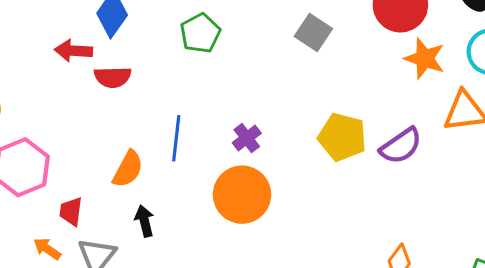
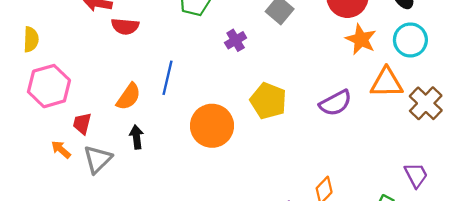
yellow pentagon: (342, 137) -> (268, 101), moved
purple cross: (247, 138) -> (236, 40), moved

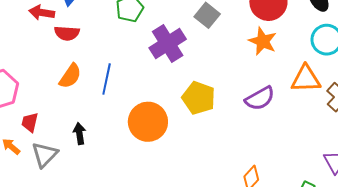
orange star: (361, 39) -> (263, 41), moved
purple cross: (236, 40) -> (168, 44), size x1.8
orange semicircle: (129, 97) -> (70, 76), moved

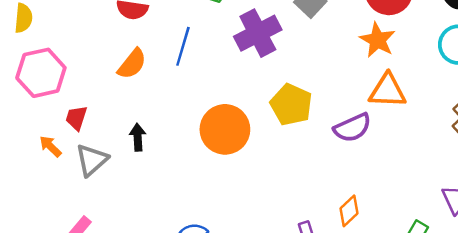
blue line: (107, 79) -> (183, 46), moved
orange triangle: (306, 79) -> (388, 91), moved
purple semicircle: (260, 98) -> (352, 128), moved

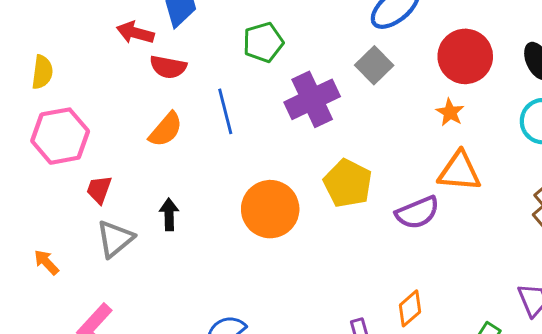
orange star: (377, 40) -> (450, 112), size x0.7
blue line: (183, 46) -> (225, 111), turned -33
orange arrow: (50, 146) -> (46, 262), moved

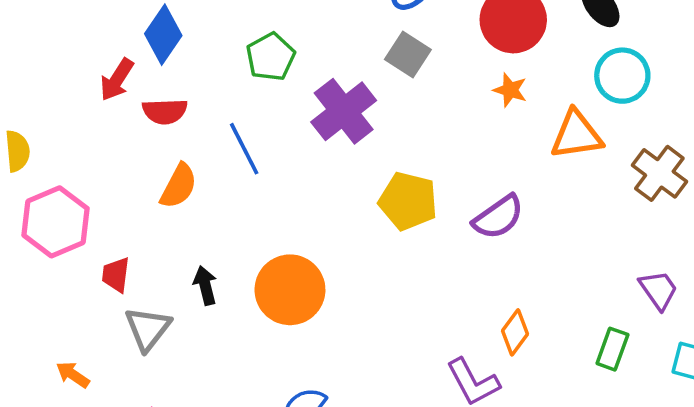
red arrow: (135, 33) -> (117, 80), turned -60
orange triangle: (459, 171) -> (576, 135), moved
orange circle: (270, 209) -> (290, 290), moved

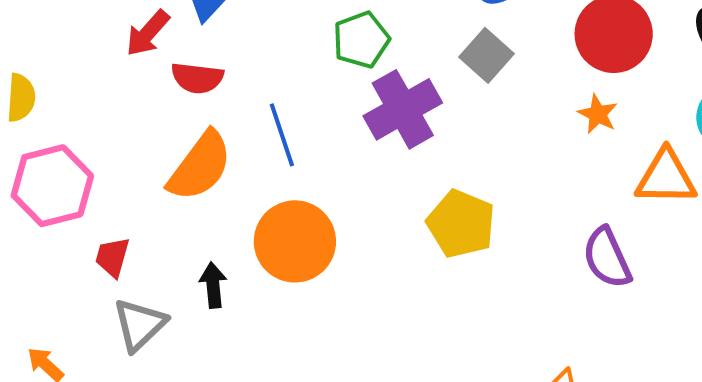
green pentagon: (271, 57) -> (361, 40), moved
orange semicircle: (179, 186) -> (200, 166), size x1.4
purple semicircle: (498, 217) -> (607, 258), moved, turned 92
orange circle: (290, 290) -> (295, 241), moved

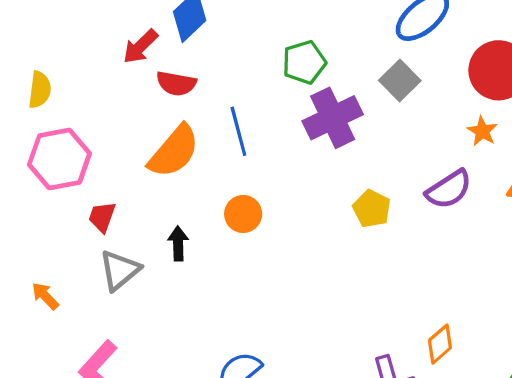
yellow pentagon: (461, 224) -> (372, 209), size x0.7
orange circle: (295, 241) -> (243, 214), size x0.6
purple semicircle: (607, 258) -> (449, 189), moved, turned -102

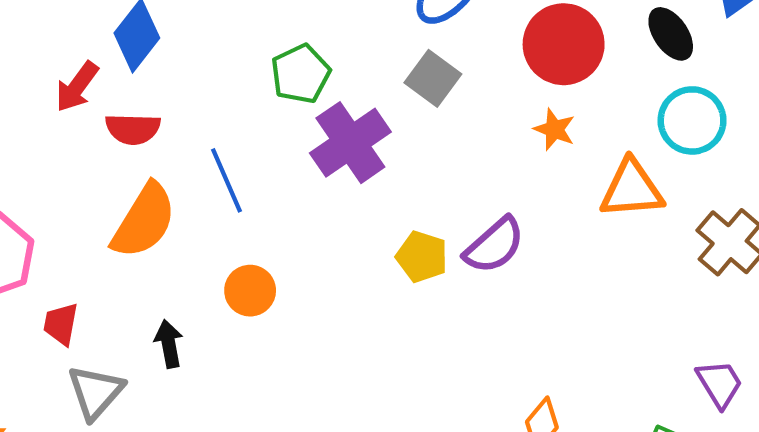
purple semicircle: (449, 189) -> (494, 245), moved

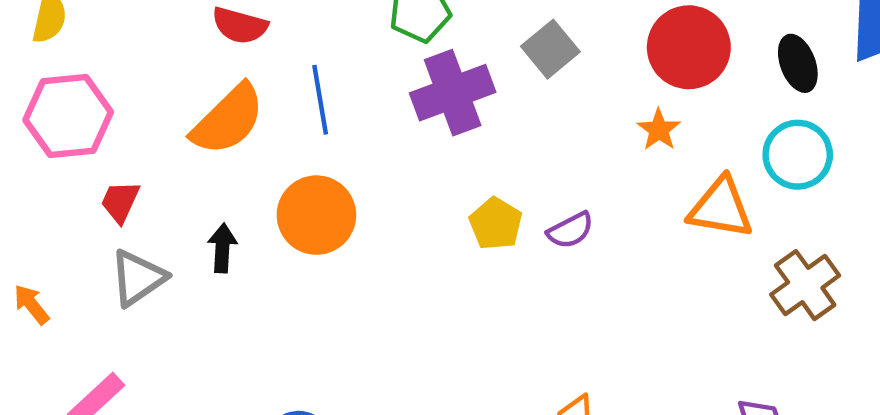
purple semicircle: (494, 245) -> (570, 230), size x0.7
orange circle: (250, 291) -> (316, 215), size x1.5

